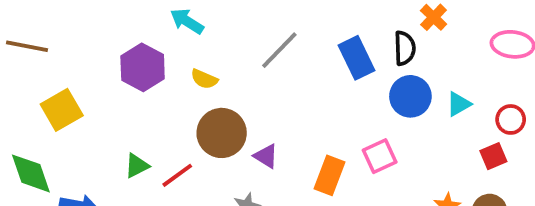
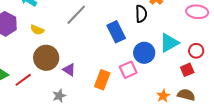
blue rectangle: (356, 58) -> (116, 32), moved
blue circle: (410, 96) -> (144, 53), moved
cyan triangle: (459, 104) -> (169, 43), size x1.5

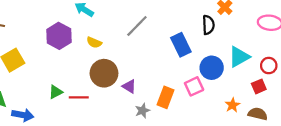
red line: (23, 80) -> (79, 97), turned 36
gray star: (59, 96) -> (142, 111), moved
orange star: (163, 96) -> (232, 105), moved

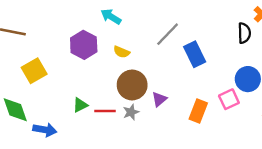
blue rectangle: (181, 45) -> (195, 54), moved
purple triangle: (129, 86) -> (159, 99), turned 48
gray star: (142, 111) -> (131, 112), moved

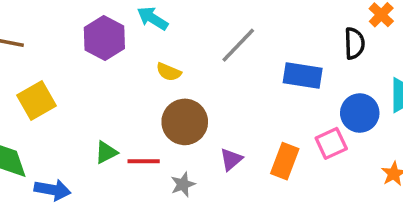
purple hexagon: (84, 45) -> (104, 38), moved
blue rectangle: (195, 54) -> (303, 75), moved, turned -55
purple triangle: (159, 99) -> (231, 159), moved
gray star: (131, 112) -> (183, 184), moved

